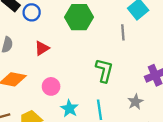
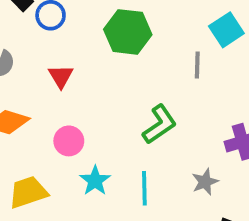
red triangle: (42, 48) -> (61, 76), turned -35
green L-shape: (104, 70) -> (160, 124), turned 35

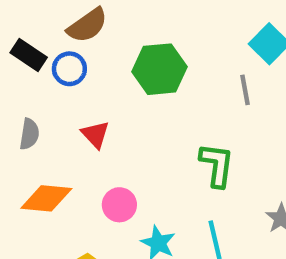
green L-shape: (160, 124) -> (217, 165), turned -36

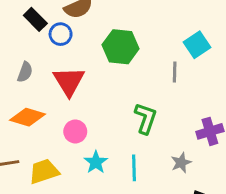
red triangle: (95, 134) -> (69, 81), size x1.6

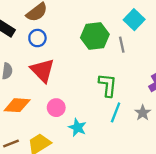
blue circle: (61, 34) -> (37, 38), moved
green hexagon: (121, 47) -> (95, 36), moved
cyan line: (134, 168) -> (116, 112), moved, turned 36

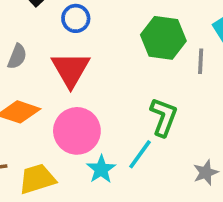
pink circle: (56, 108) -> (77, 131), size x1.6
cyan line: (116, 112) -> (140, 154), moved

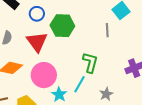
green hexagon: (163, 38) -> (62, 26), moved
gray star: (206, 172) -> (106, 94), moved

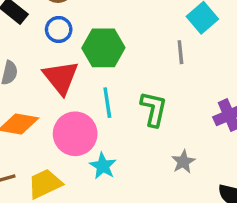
cyan line: (80, 84) -> (107, 103), moved, turned -36

